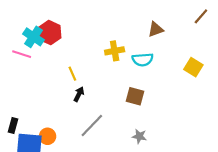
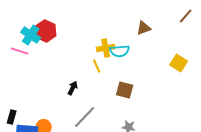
cyan semicircle: (143, 60) -> (120, 51), moved
yellow line: (72, 74) -> (97, 66), moved

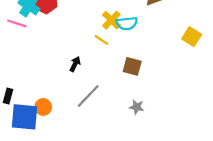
yellow cross: (106, 48) -> (111, 20), turned -36
yellow line: (97, 66) -> (101, 40), turned -32

